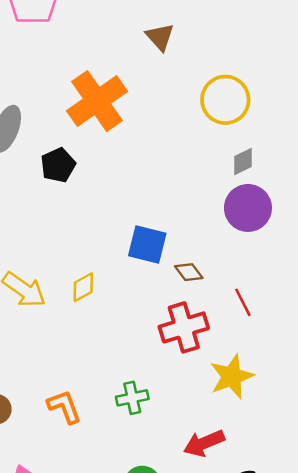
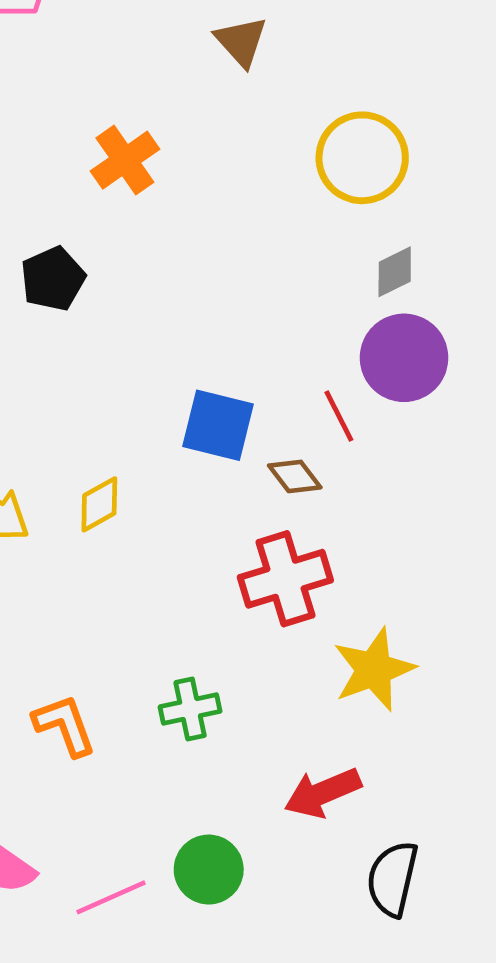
orange cross: (97, 101) -> (125, 160), size x0.6
red line: (243, 302) -> (339, 416), moved

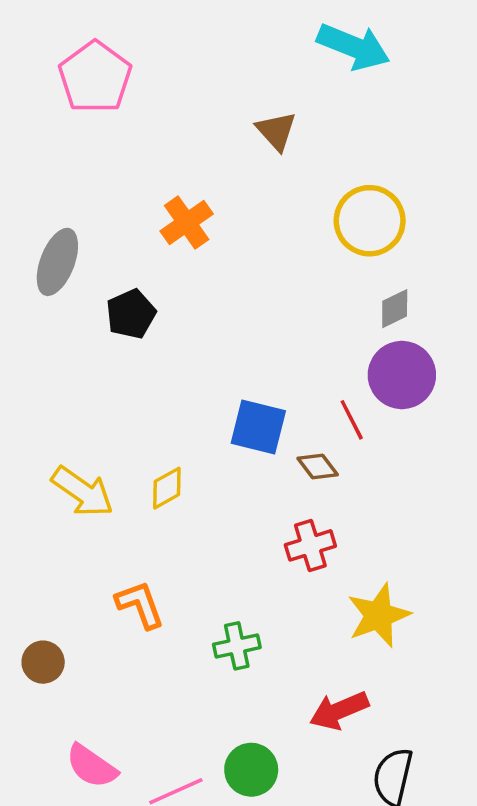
red cross: (285, 579) -> (310, 545), size x0.7
orange L-shape: (64, 725) -> (140, 605), moved

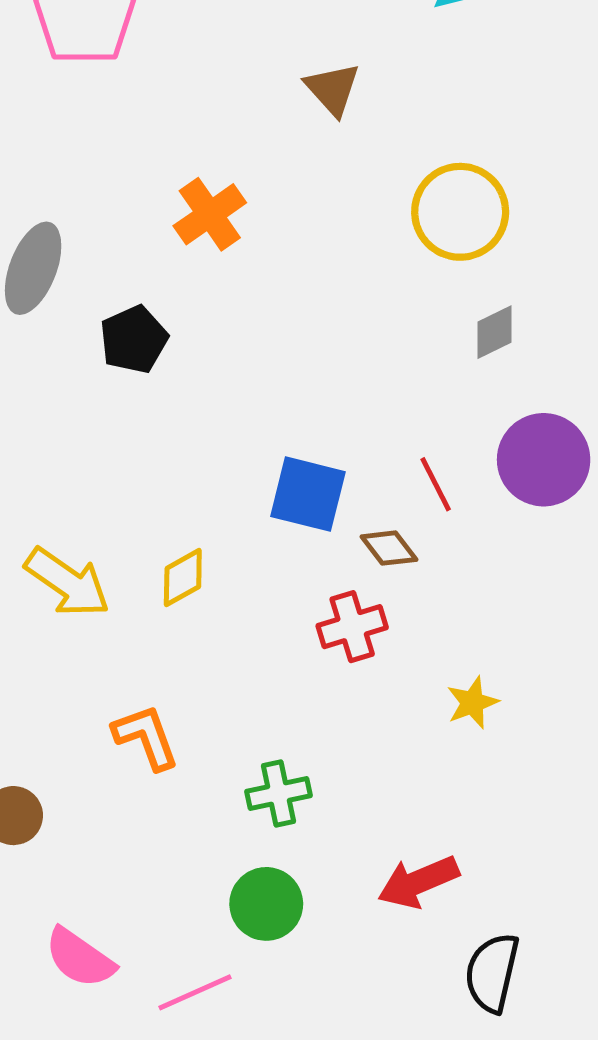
purple circle: (402, 375) -> (544, 460), moved
red cross: (310, 545) -> (352, 627), moved
yellow star: (379, 615) -> (472, 703), moved, size x0.6
green circle: (251, 770) -> (266, 904), moved

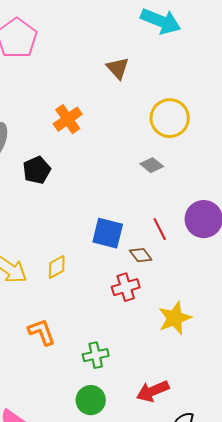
gray diamond: (494, 332) -> (152, 165), moved, turned 65
yellow star: (472, 703) -> (175, 318), size x1.6

